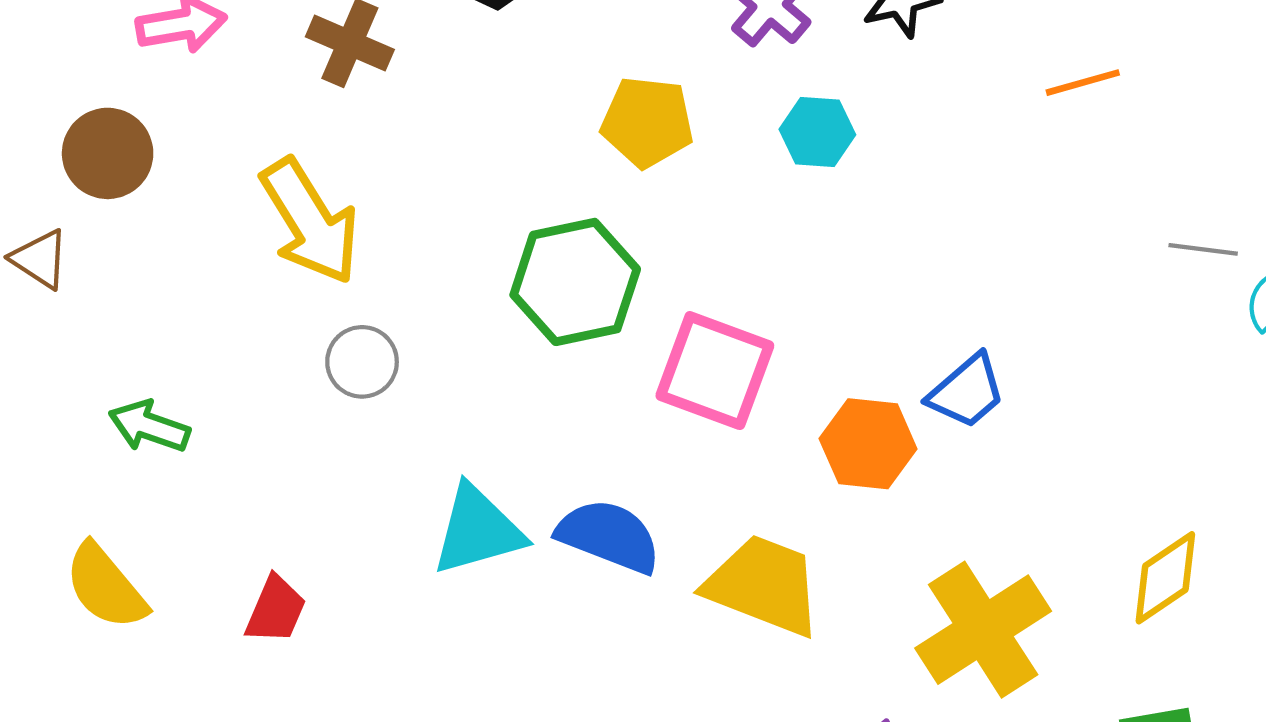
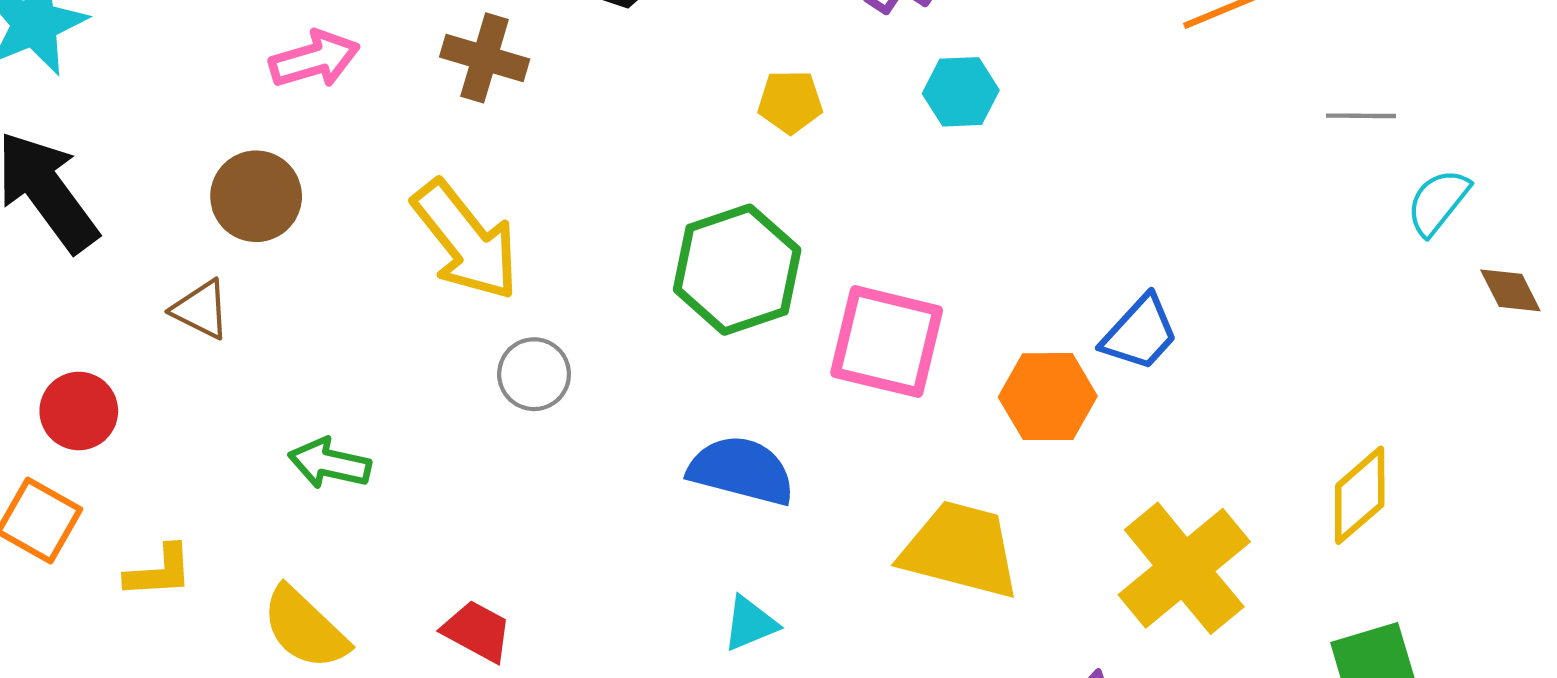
yellow pentagon: (647, 122) -> (790, 102), size x0.7
gray line: (1203, 249) -> (1361, 116), moved
cyan triangle: (478, 530) -> (750, 624), moved, size x0.6
blue semicircle: (609, 536) -> (741, 470), moved
red trapezoid: (276, 610) -> (477, 631), turned -78

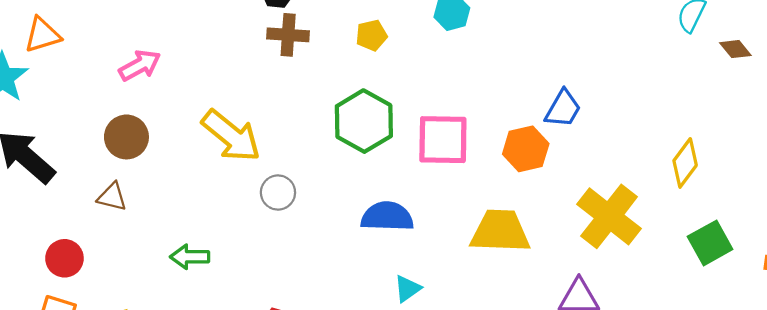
brown cross: (485, 58) -> (288, 35), moved

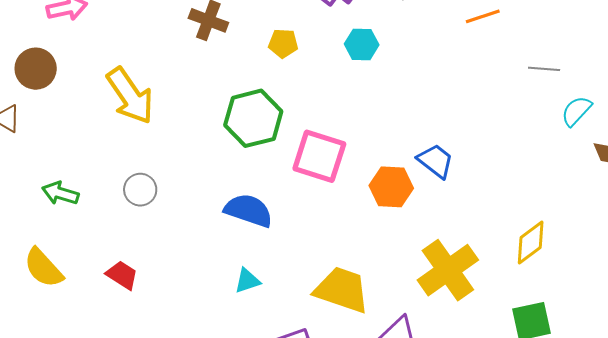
blue trapezoid: (563, 109) -> (436, 161), turned -99
gray circle: (278, 193) -> (140, 190), moved
yellow trapezoid: (500, 231) -> (342, 290), moved

